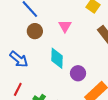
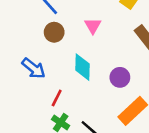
purple circle: (78, 73) -> (120, 77), moved
red line: (18, 89) -> (57, 98), moved

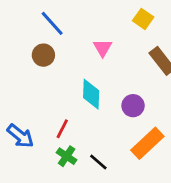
brown circle: (54, 32) -> (43, 55), moved
blue arrow: (33, 68) -> (20, 136), moved

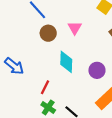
brown circle: (43, 55) -> (48, 33), moved
blue arrow: (20, 136) -> (14, 66), moved

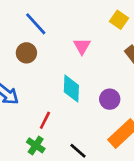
brown circle: (48, 33) -> (26, 53), moved
green cross: (48, 107) -> (36, 145), moved

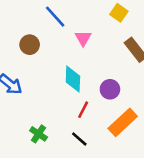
blue line: (36, 24) -> (55, 17), moved
red line: (45, 120) -> (83, 110), moved

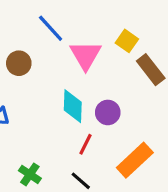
yellow square: (119, 13) -> (127, 41), moved
pink triangle: (83, 38) -> (86, 55), size x1.5
purple circle: (110, 89) -> (108, 112), moved

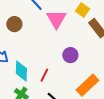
cyan diamond: (73, 106) -> (21, 71), moved
red line: (86, 144) -> (44, 75), moved

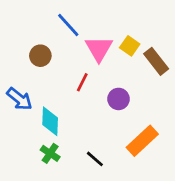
yellow square: (82, 10) -> (130, 46), moved
red line: (44, 75) -> (82, 82), moved

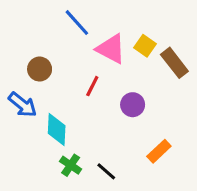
pink triangle: (99, 49) -> (111, 49), turned -32
brown circle: (40, 56) -> (40, 69), moved
orange rectangle: (142, 141) -> (159, 151), size x0.7
green cross: (50, 153) -> (71, 165), moved

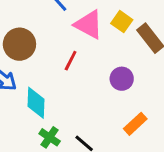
brown circle: (40, 69) -> (19, 44), size x1.4
purple circle: (133, 105) -> (122, 79), moved

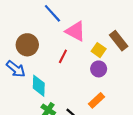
yellow square: (122, 22) -> (99, 50), moved
orange rectangle: (135, 124) -> (97, 100), moved

